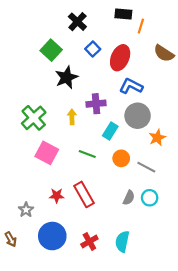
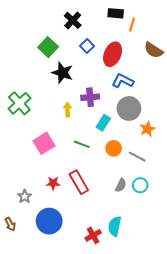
black star: (66, 77) -> (62, 73), turned -30
green cross: (34, 118) -> (19, 103), moved
pink square: (47, 153) -> (44, 143), turned 30
red cross: (89, 241) -> (93, 235), moved

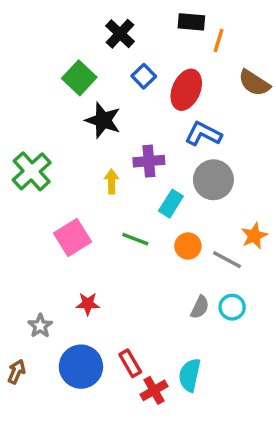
orange star: (147, 129) -> (254, 236), moved
red rectangle: (79, 182) -> (130, 363), moved, size x0.7
brown arrow: (10, 224) -> (16, 372), turned -128

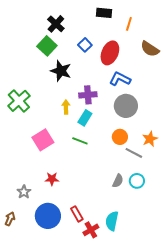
black rectangle: (191, 22) -> (104, 13), moved
black cross: (120, 34) -> (56, 24), moved
cyan rectangle: (171, 204) -> (85, 118), moved
orange circle: (188, 246) -> (120, 137), moved

